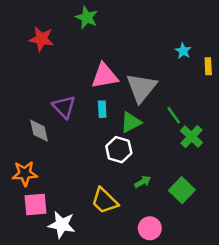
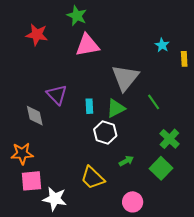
pink triangle: (105, 76) -> (87, 45), moved
cyan rectangle: (102, 109) -> (89, 106), moved
green cross: (191, 137) -> (169, 139), moved

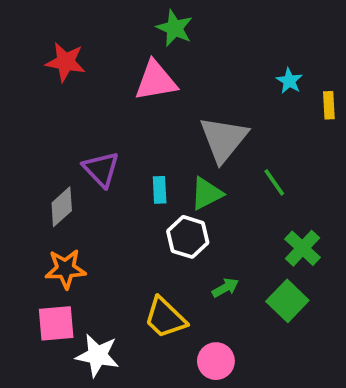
green star: (77, 16) -> (175, 28), moved
gray diamond: (35, 116) -> (62, 207), turned 60
orange star: (22, 154) -> (65, 269), moved
pink circle: (133, 202) -> (216, 361), moved

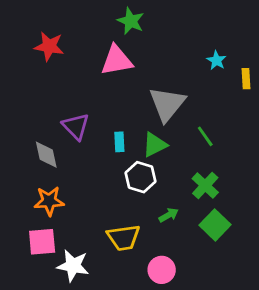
gray diamond: (62, 207) -> (46, 155), turned -60
green cross: (302, 248) -> (205, 186), moved
yellow trapezoid: (165, 318) -> (124, 238), turned -52

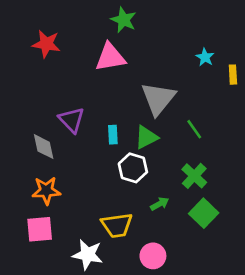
white star: (73, 266) -> (88, 255), moved

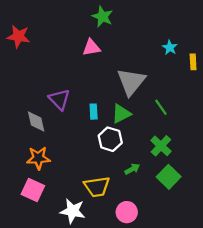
red star: (46, 44) -> (18, 36), moved
pink triangle: (110, 57) -> (91, 48), size x0.7
pink square: (40, 229) -> (33, 190), turned 30

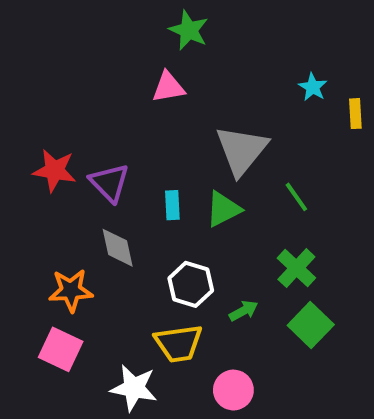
red star: (18, 36) -> (55, 170), moved
gray diamond: (36, 122) -> (118, 248), moved
white hexagon: (110, 139) -> (191, 284), moved

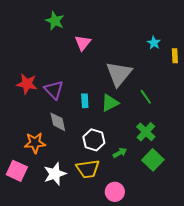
green star: (189, 30) -> (55, 21), moved
pink triangle: (168, 87) -> (83, 43), turned -42
pink square: (61, 349) -> (17, 171), moved
white star: (134, 388) -> (55, 174), moved, turned -30

